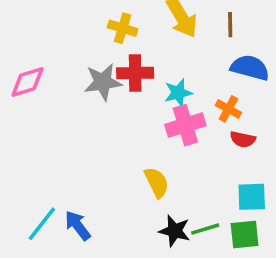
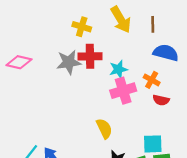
pink diamond: (27, 82) -> (19, 62), turned 30
cyan square: (252, 197) -> (153, 144), moved

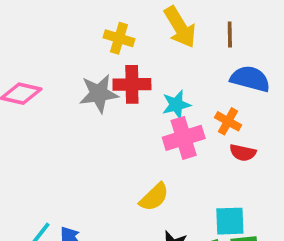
yellow semicircle: (104, 129) -> (154, 197), turned 72

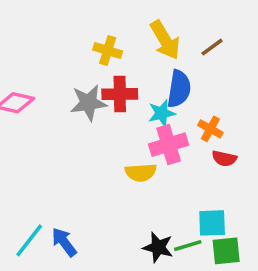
brown line: (230, 34) -> (212, 47), turned 55
blue semicircle: (250, 79) -> (179, 89), moved, turned 84
yellow semicircle: (154, 197) -> (141, 172), moved, turned 40

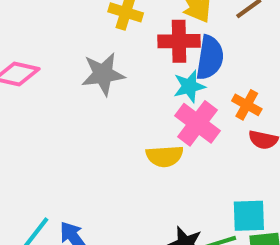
red cross: (120, 94) -> (179, 41), moved
pink cross: (169, 145) -> (197, 123), turned -36

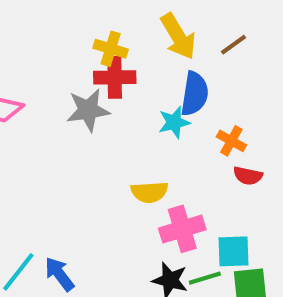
red cross: (179, 41) -> (115, 77), moved
pink cross: (197, 123) -> (182, 229), moved, turned 36

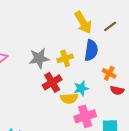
yellow cross: (111, 49) -> (65, 58), moved, turned -35
red cross: (115, 77) -> (52, 82), moved, turned -30
cyan star: (174, 122) -> (81, 88), moved

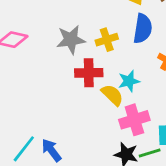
red cross: (52, 82) -> (89, 73), turned 30
yellow semicircle: (69, 98) -> (112, 95), turned -132

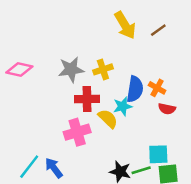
blue semicircle: (143, 29) -> (135, 89), moved
pink cross: (134, 120) -> (77, 132), moved

